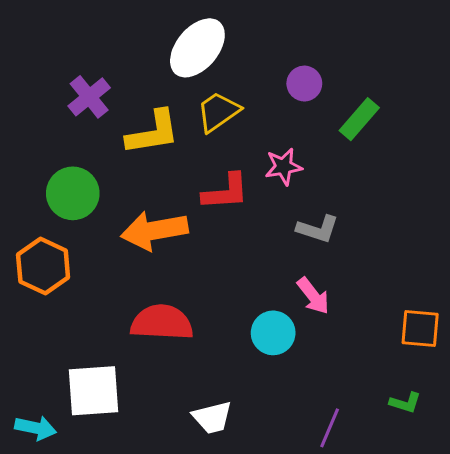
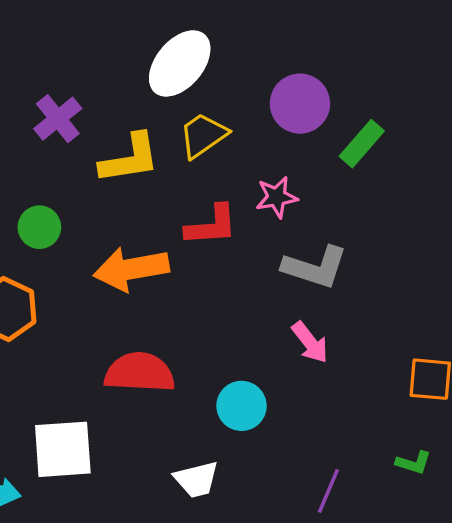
purple circle: (304, 84) -> (300, 104), size x1.5
green circle: (73, 193) -> (39, 227), size x0.7
gray L-shape: (318, 229) -> (315, 267), size x1.4
cyan circle: (273, 333) -> (242, 406), moved

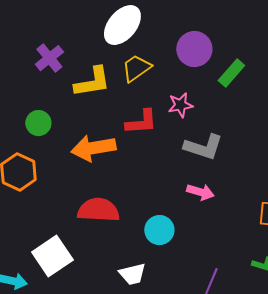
pink arrow: (310, 342) -> (200, 192), turned -36
white square: (63, 449) -> (52, 256), turned -30

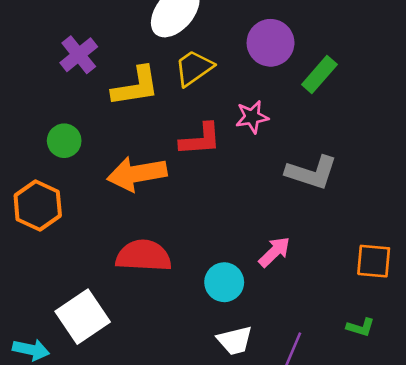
gray L-shape: (203, 147) -> (312, 172), moved
pink arrow: (200, 192) -> (274, 252), moved, turned -60
white trapezoid: (132, 274) -> (235, 340), moved

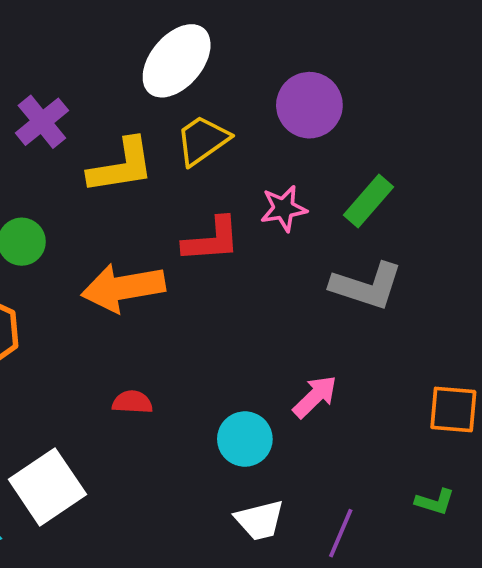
green rectangle: (319, 75) -> (368, 201), moved
red semicircle: (144, 256) -> (132, 402), size x0.5

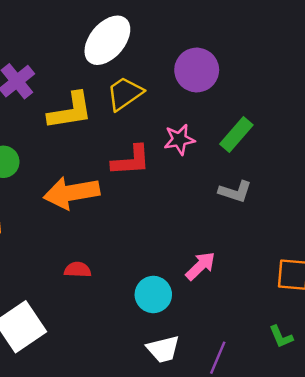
gray L-shape: (367, 286) -> (235, 192), size x0.7
green L-shape: (435, 502) -> (281, 337), turned 50

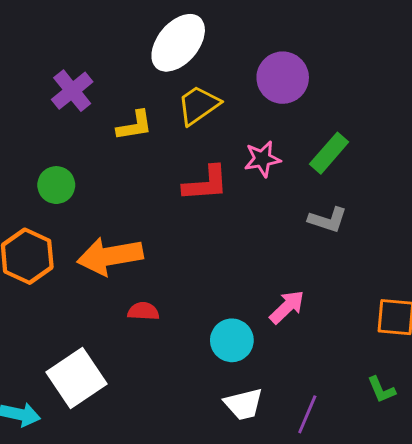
yellow L-shape: (70, 111) -> (135, 126), size x0.7
orange arrow: (71, 193) -> (110, 256), moved

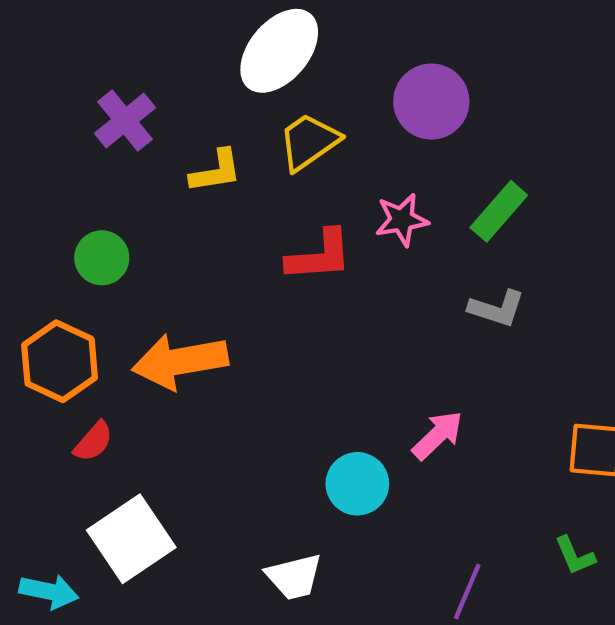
red semicircle: (143, 311) -> (93, 442), moved, turned 128
white trapezoid: (243, 404) -> (294, 577), moved

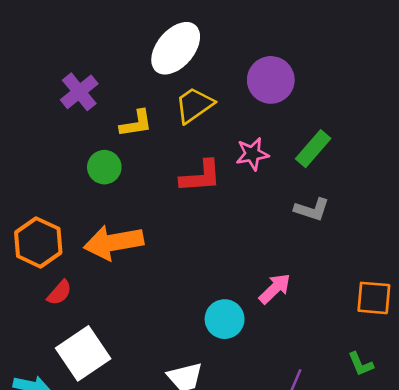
green circle: (102, 258) -> (104, 167), moved

